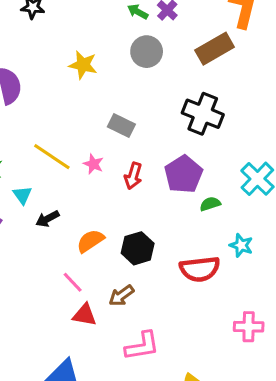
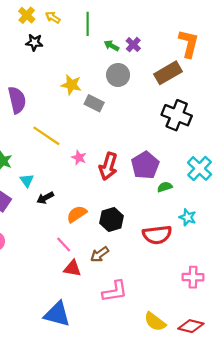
black cross: (203, 114) -> (177, 115), moved
gray rectangle: (121, 126) -> (94, 103), moved
yellow line: (52, 157) -> (46, 136), moved
red arrow: (133, 176) -> (108, 166), size x1.4

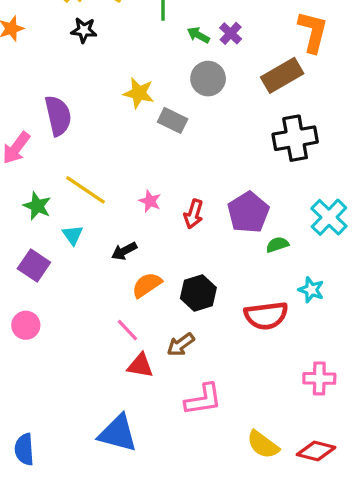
black cross: (177, 115) -> (295, 138), turned -32
yellow line: (46, 136) -> (86, 190), moved
red arrow: (108, 166) -> (194, 214), size x0.7
black arrow: (45, 198) -> (124, 251), moved

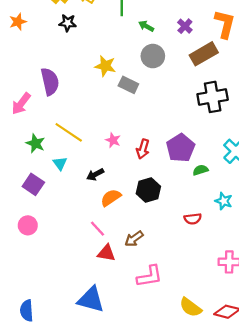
purple cross: (231, 33) -> (185, 26), moved
black hexagon: (198, 293) -> (148, 190), moved
red semicircle: (266, 316) -> (193, 219), size x0.6

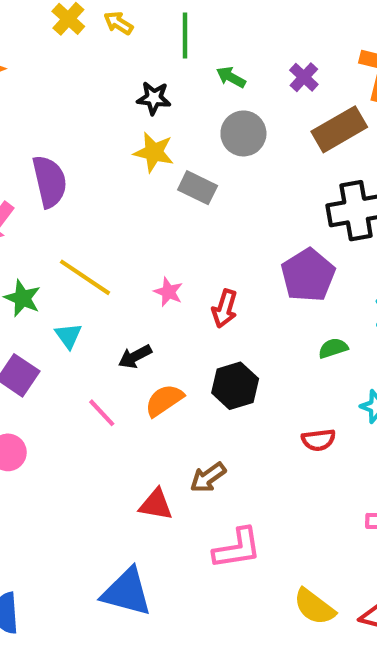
black star: (68, 23) -> (154, 98), moved
purple pentagon: (181, 148) -> (308, 275), moved
pink line: (97, 229) -> (102, 413), moved

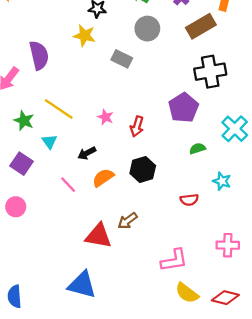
yellow star: (154, 152) -> (84, 36), moved
red triangle: (156, 505) -> (98, 236), size x1.4
pink L-shape: (237, 548) -> (174, 260), moved

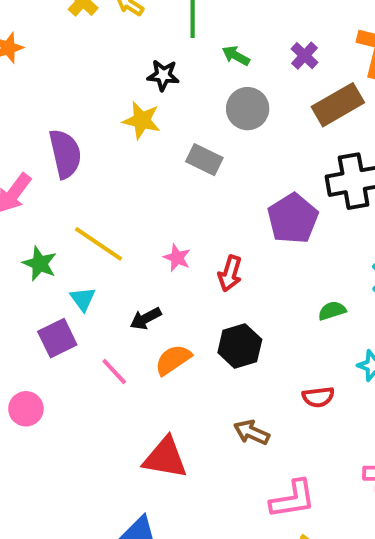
purple pentagon: (183, 108) -> (293, 218), moved
purple square: (22, 164) -> (57, 338), moved, turned 30
brown arrow: (128, 221) -> (252, 432), moved, turned 60

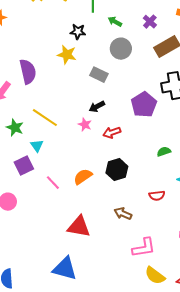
red arrow: (230, 273) -> (112, 133), turned 54
black arrow: (146, 319) -> (97, 107), moved

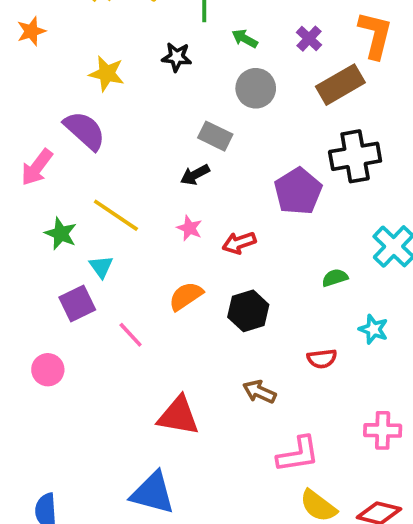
yellow star: (67, 55) -> (107, 74), moved
purple semicircle: (28, 72) -> (85, 131), turned -35
black arrow: (97, 107) -> (195, 175), moved
orange semicircle: (83, 177) -> (186, 296), moved

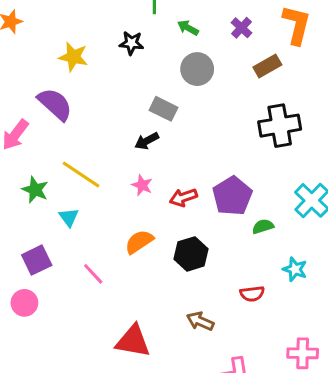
brown rectangle: (340, 85) -> (267, 66), size x0.7
purple pentagon: (298, 191) -> (232, 196), moved
purple square: (77, 303) -> (37, 260), moved

